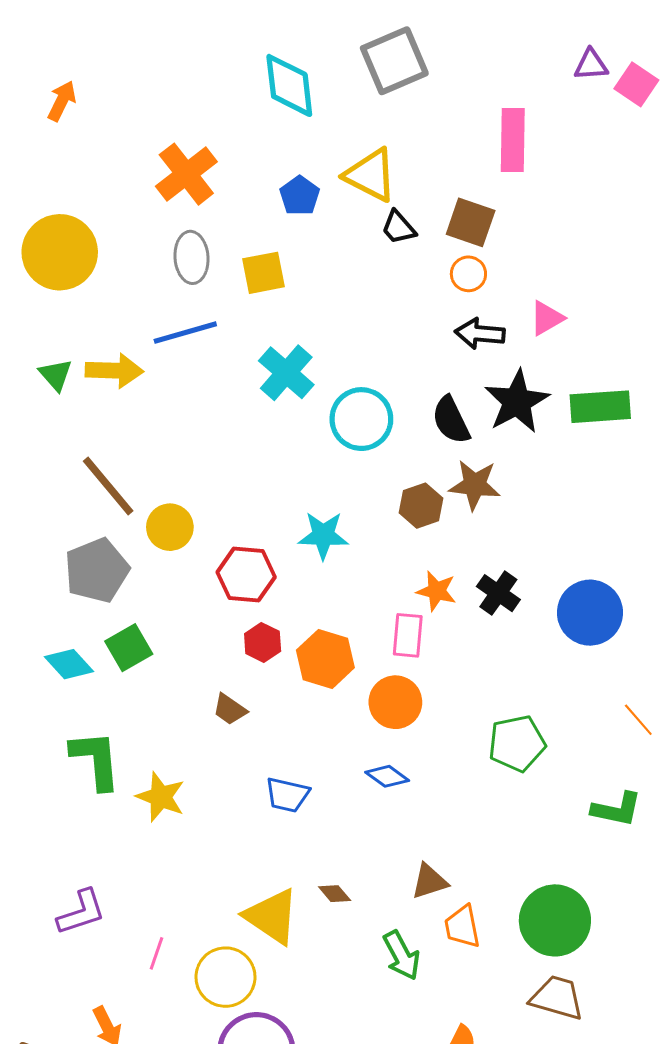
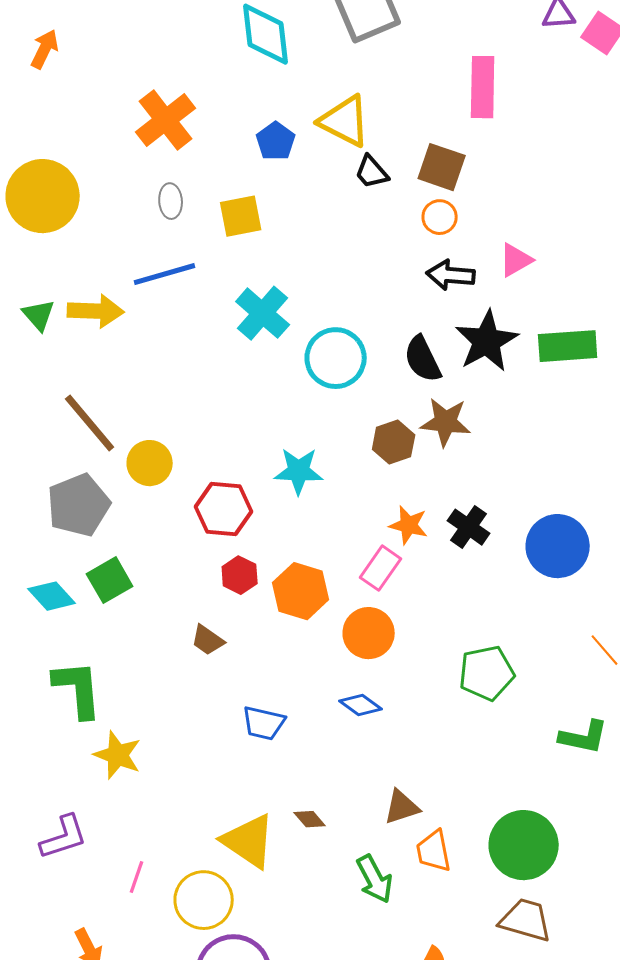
gray ellipse: (192, 257) -> (171, 201), size x0.7
pink rectangle: (408, 635) -> (381, 568), turned 30
yellow star: (161, 797) -> (118, 755), moved

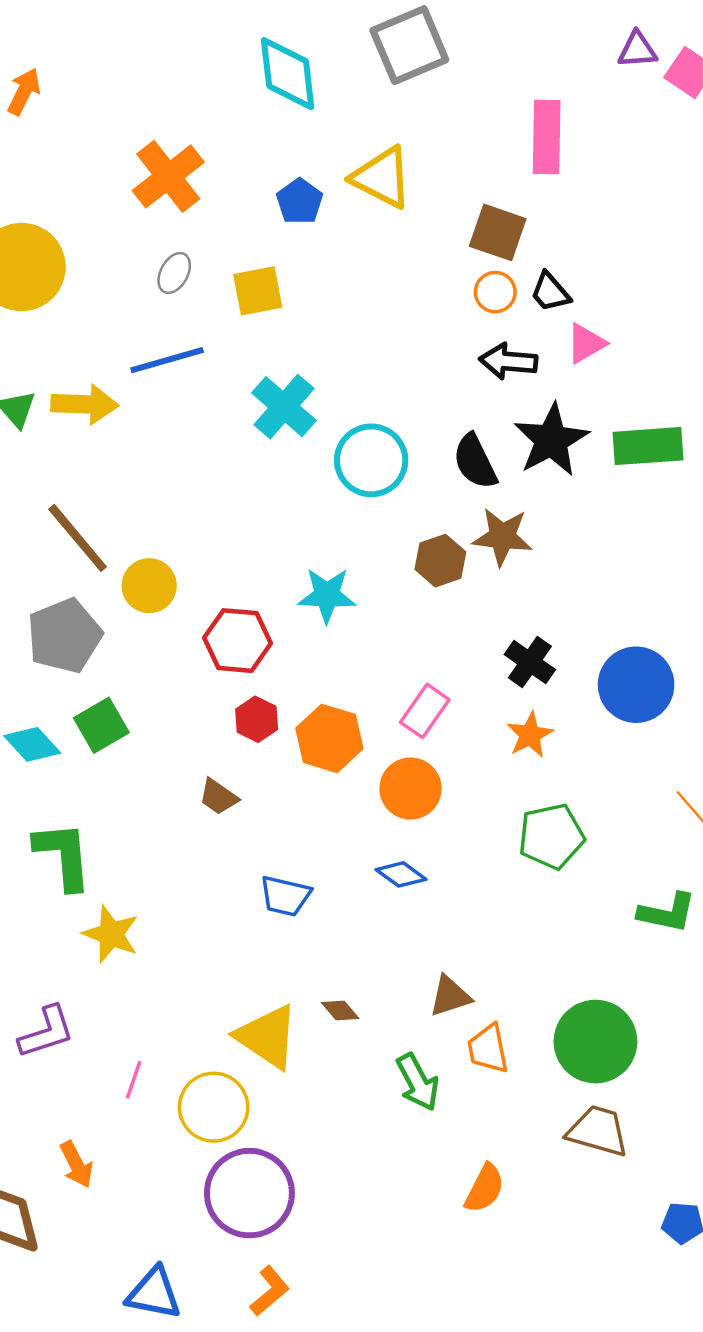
black trapezoid: (372, 172) -> (550, 292), moved
gray ellipse: (171, 201) -> (174, 273), turned 32
orange star: (409, 525) -> (530, 735), moved, turned 30

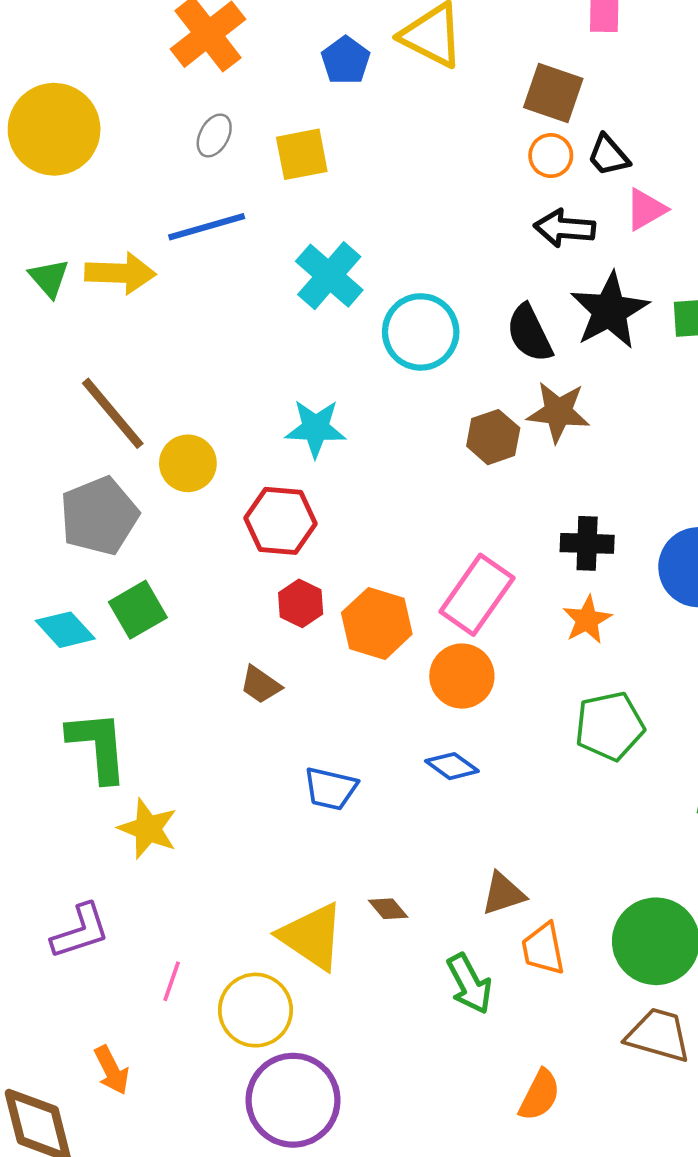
cyan star: (327, 595) -> (316, 428), moved
black cross: (530, 662) -> (587, 543), turned -33
pink rectangle: (425, 711) -> (477, 595), size x1.4

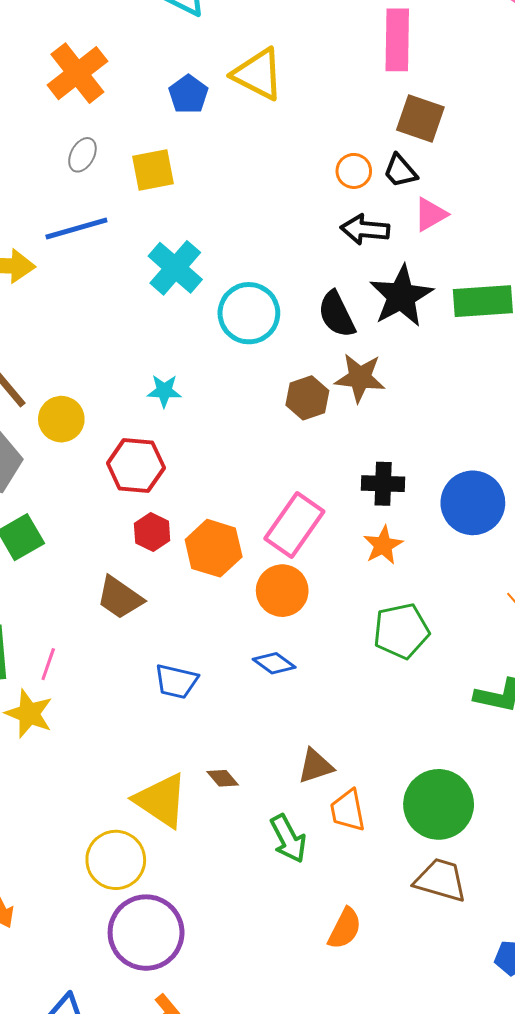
brown square: (553, 93) -> (420, 119), moved
cyan star: (316, 428) -> (164, 391), size x0.7
brown trapezoid: (260, 685) -> (120, 598), size x1.4
pink line: (172, 981) -> (48, 664), moved

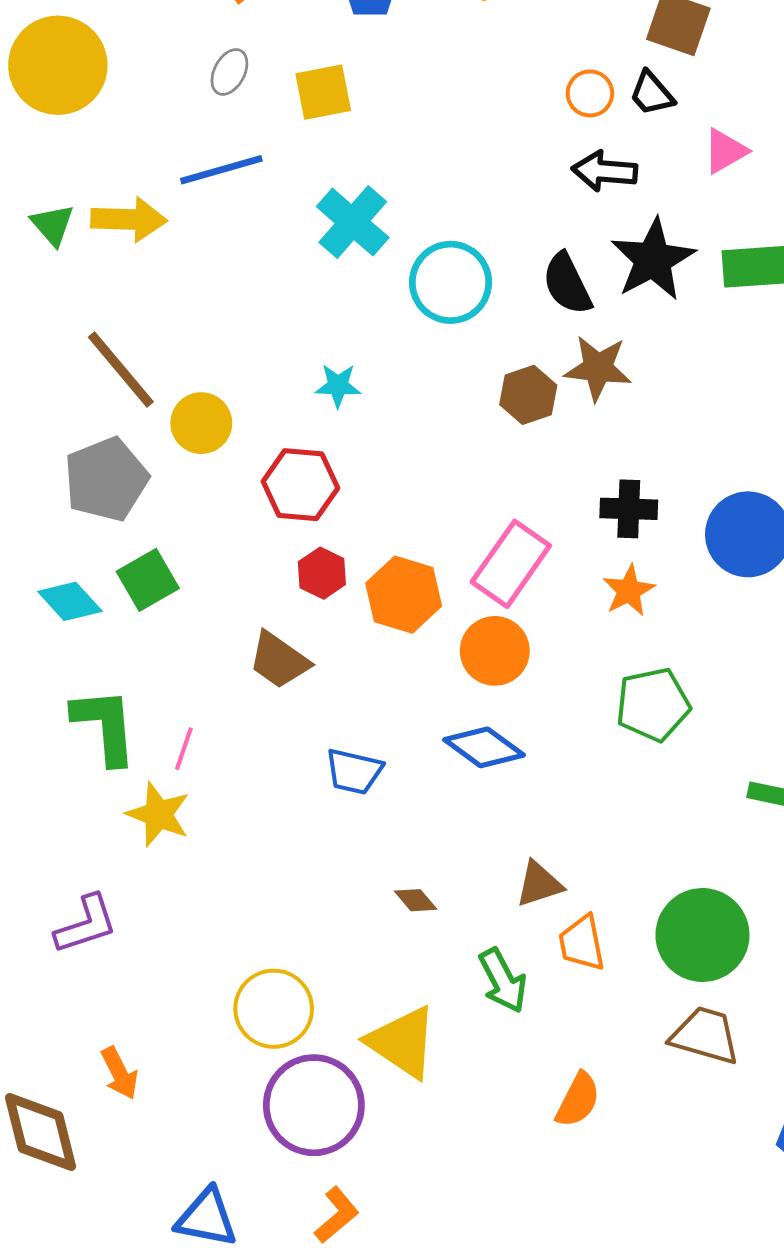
pink triangle: (430, 214) -> (725, 151), moved
blue diamond: (274, 663) -> (484, 747), size x1.4
yellow triangle: (161, 800) -> (402, 1042), moved

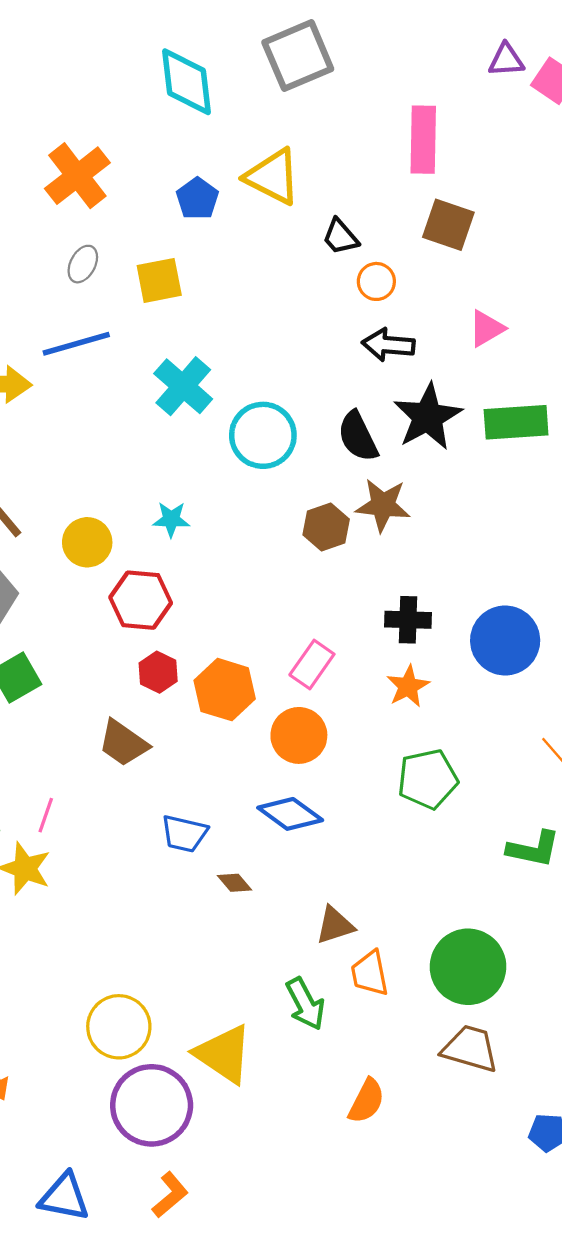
black trapezoid: (652, 93) -> (340, 237), moved
yellow circle: (201, 423) -> (87, 542), moved
pink rectangle: (511, 564) -> (312, 664), size x0.7
brown diamond: (416, 900) -> (235, 883), moved

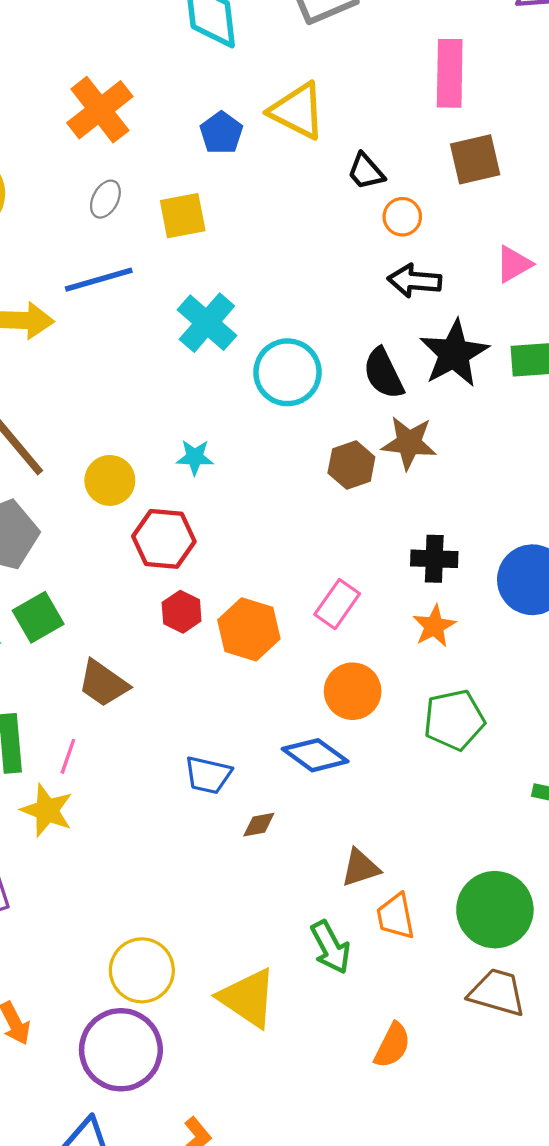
brown square: (448, 225) -> (475, 159), turned -32
orange circle: (299, 735) -> (353, 691), moved
brown trapezoid: (123, 743) -> (103, 683), moved
brown diamond: (235, 883) -> (259, 825), turned -60
purple circle: (152, 1105) -> (121, 1050), moved

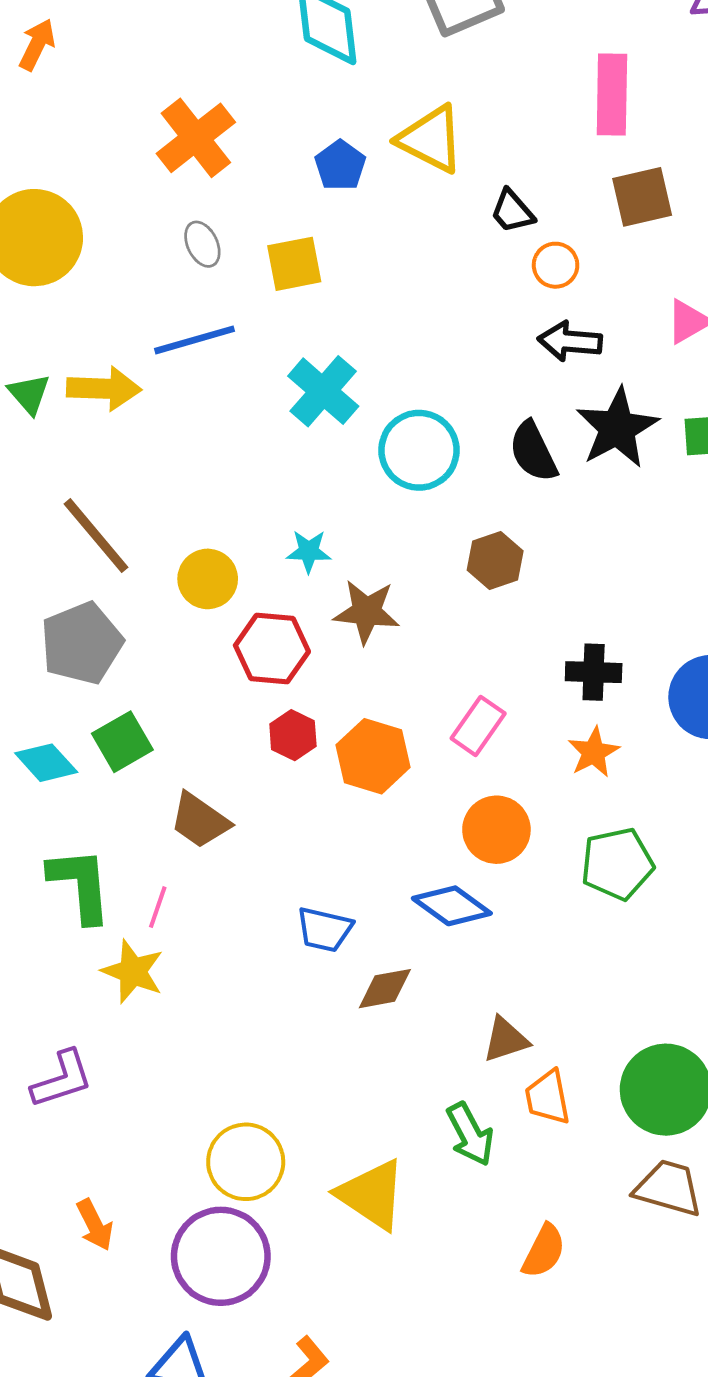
gray ellipse: (105, 199) -> (202, 244), turned -54
brown star: (409, 443) -> (366, 612), moved
brown diamond: (259, 825) -> (385, 989), size x1.4

